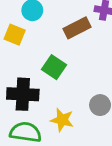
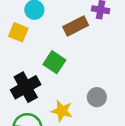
black cross: (23, 94) -> (26, 87), turned -32

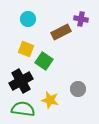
yellow square: (18, 32) -> (26, 49), moved

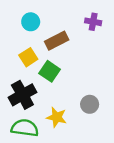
brown rectangle: (61, 32) -> (57, 41), moved
yellow square: (26, 49) -> (28, 57), turned 35

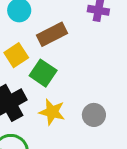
yellow star: (57, 117) -> (52, 112), moved

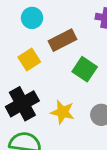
green square: (43, 73) -> (85, 69), moved

